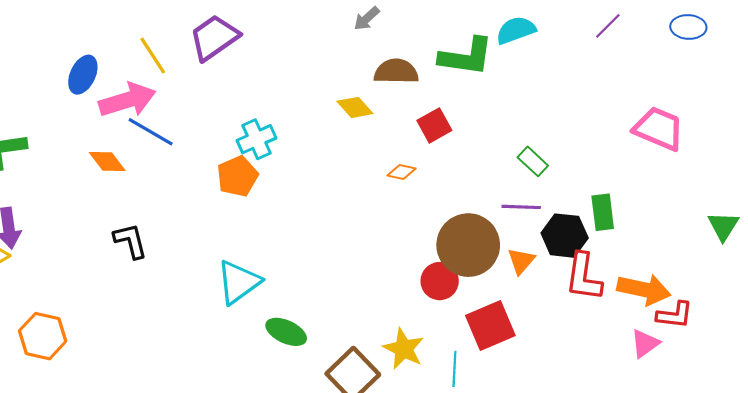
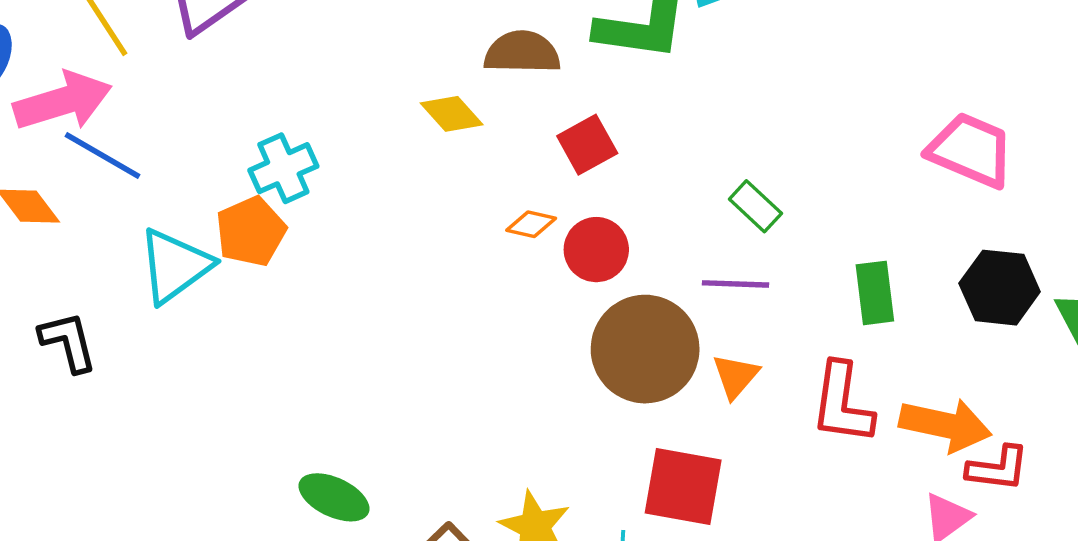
black hexagon: (565, 236) -> (1000, 288), moved
red circle: (440, 281) -> (596, 250), moved
cyan triangle: (238, 282) -> (175, 266), moved
red square: (490, 326) -> (683, 486), turned 33

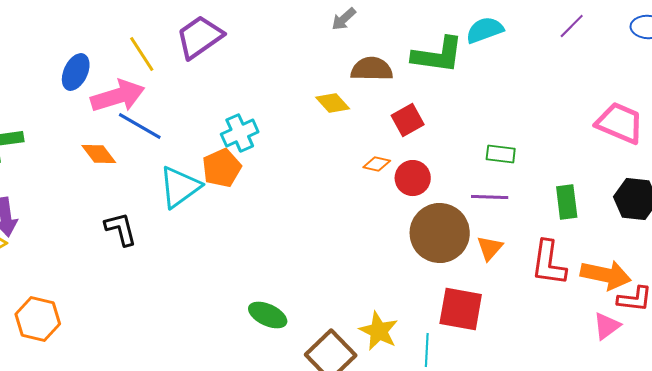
green rectangle: (755, 206) -> (501, 154), turned -36

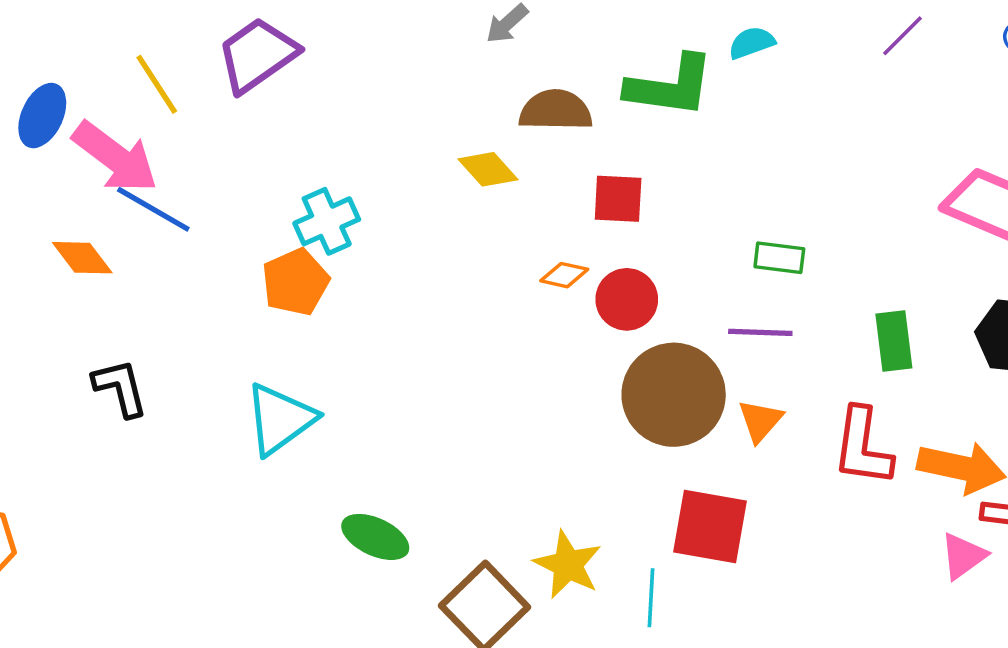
cyan semicircle: (485, 30) -> (752, 43), size x0.7
pink arrow: (118, 96) -> (115, 157), turned 54
red square: (408, 120) -> (618, 199), turned 32
cyan triangle: (180, 187) -> (280, 419), moved

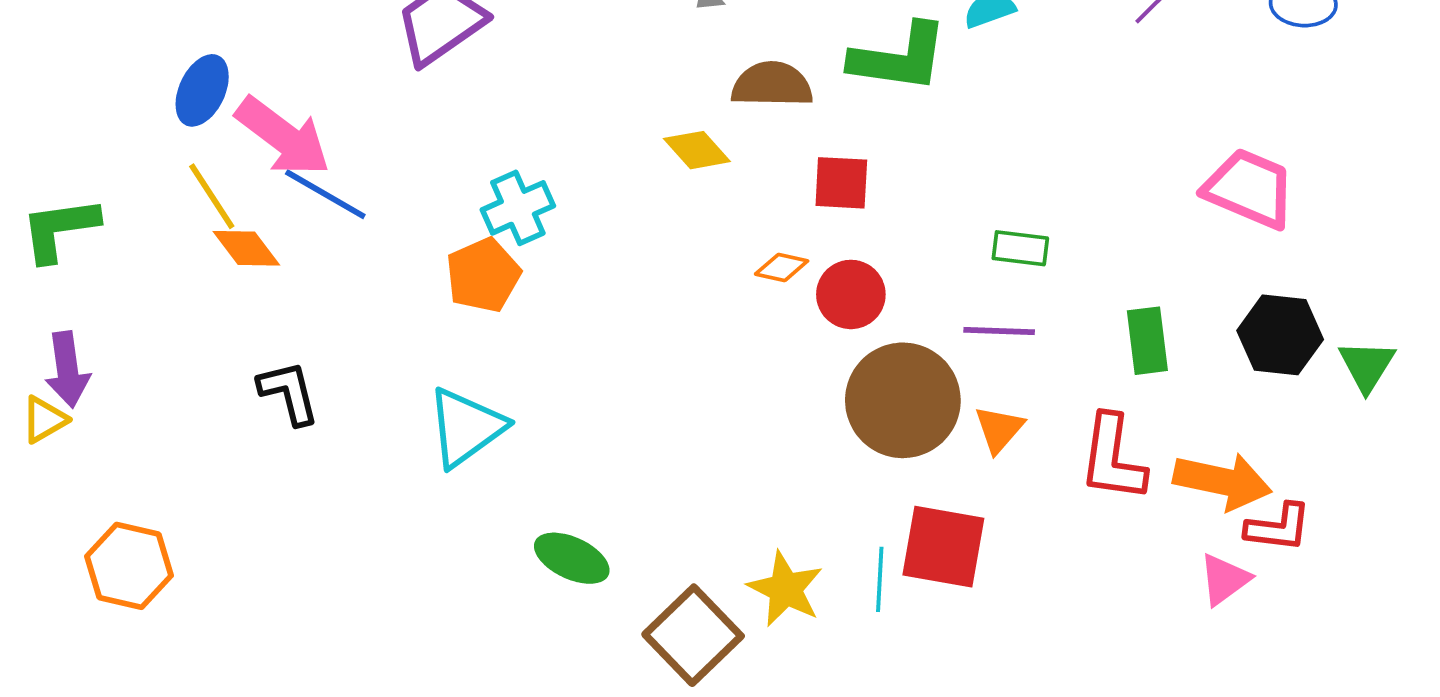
yellow line: (157, 84) -> (212, 196), moved
cyan line: (651, 598) -> (880, 579), moved

